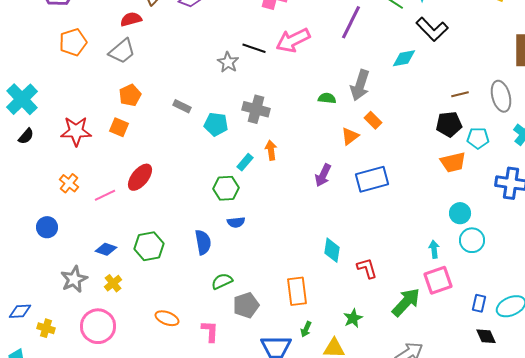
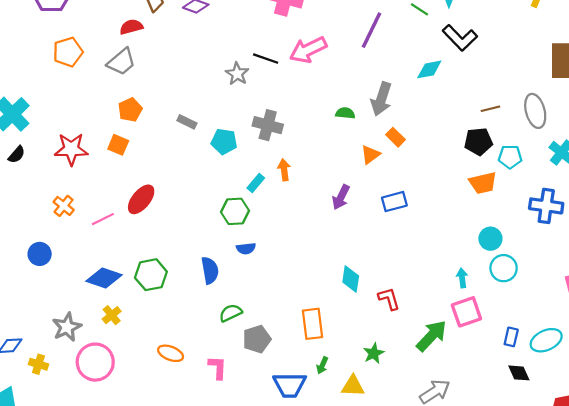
blue rectangle: (372, 179) -> (394, 202), size x0.7
blue diamond: (106, 249) -> (104, 278), size x1.5
gray star: (74, 279) -> (67, 327), moved

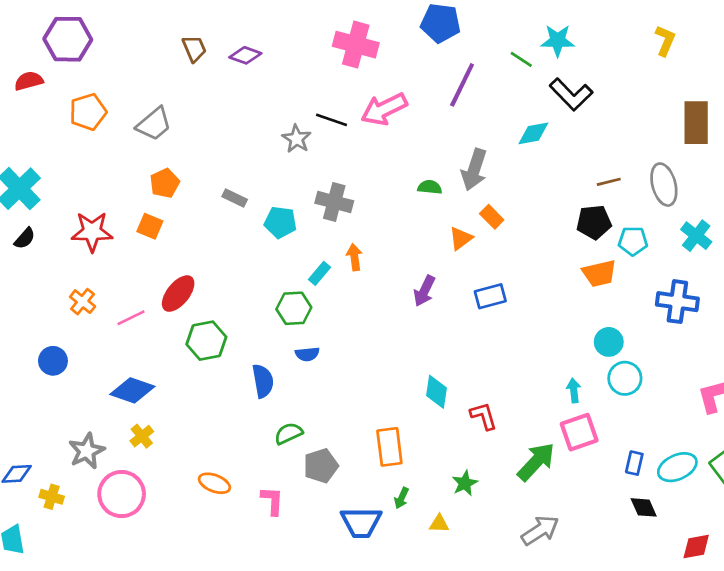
red semicircle: (131, 27) -> (29, 81), moved
green hexagon: (151, 275) -> (206, 341), moved
yellow triangle: (353, 386) -> (439, 524), size x0.7

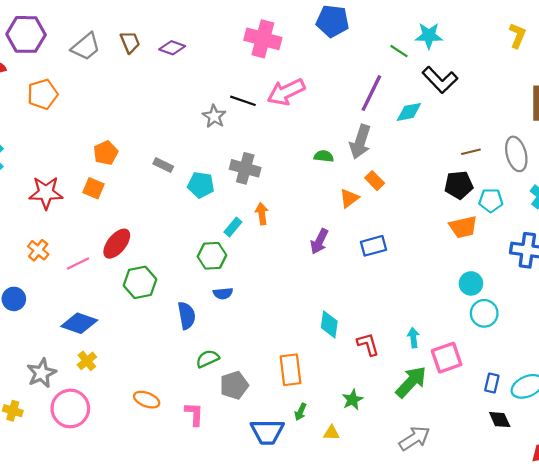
purple line: (462, 85) -> (371, 93), moved
gray trapezoid: (154, 124) -> (86, 47), moved
cyan arrow: (574, 390) -> (413, 338), moved

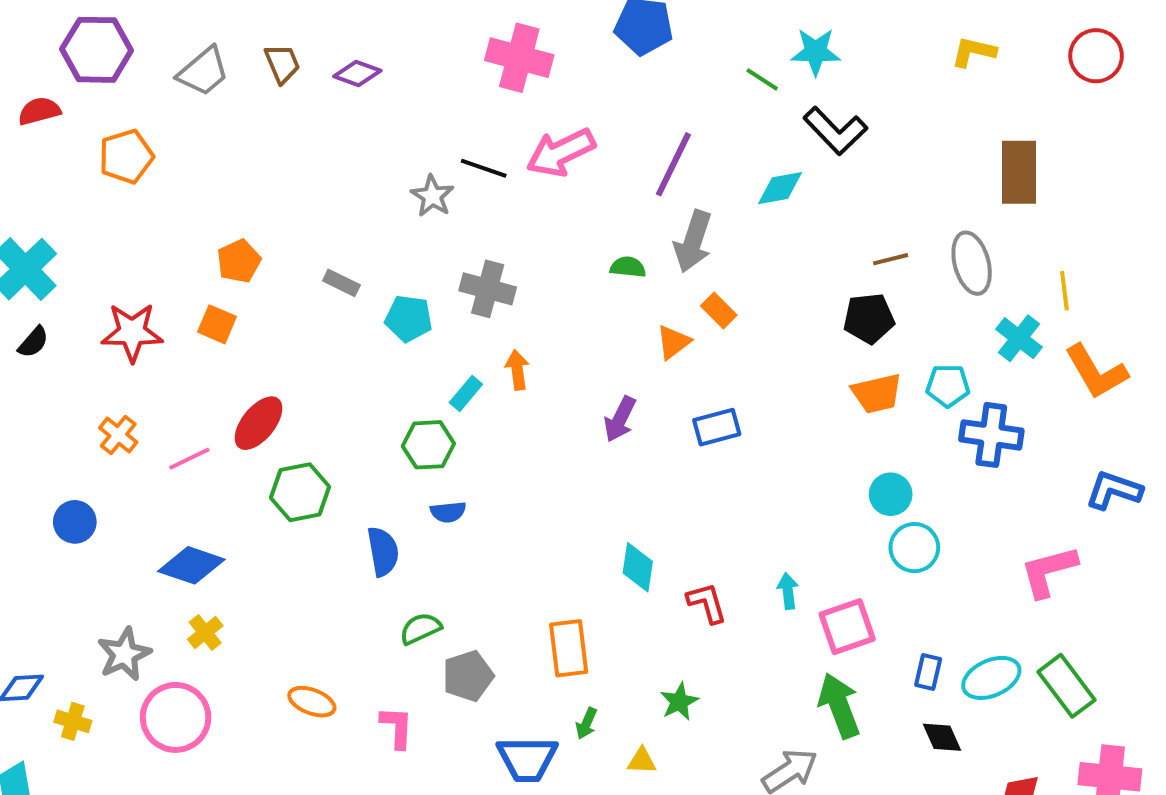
yellow L-shape: (517, 36) -> (974, 52), turned -100
purple line: (371, 93) -> (673, 164), moved
cyan pentagon: (491, 200) -> (948, 386), moved
green arrow: (411, 382) -> (839, 706), moved, turned -64

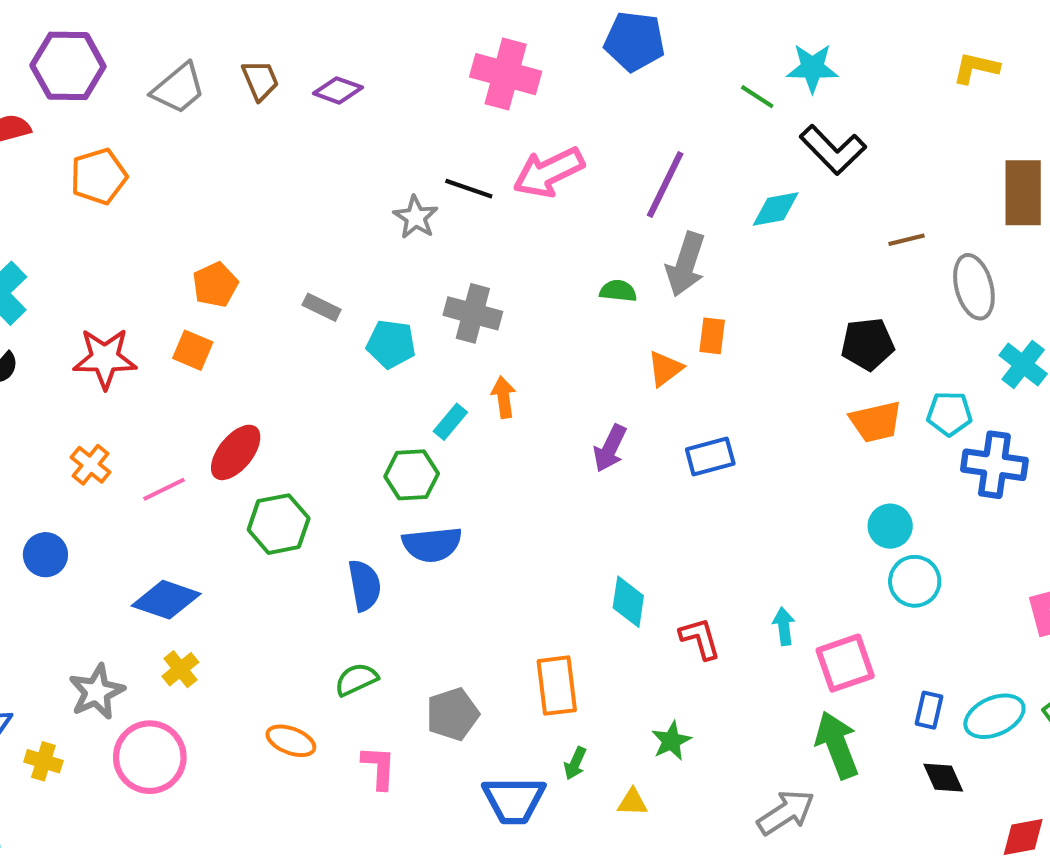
brown line: (891, 259) -> (906, 240), moved
orange rectangle: (719, 311) -> (712, 336), turned 52
blue semicircle: (448, 512) -> (432, 544), size x1.6
green semicircle: (420, 629) -> (356, 679), moved

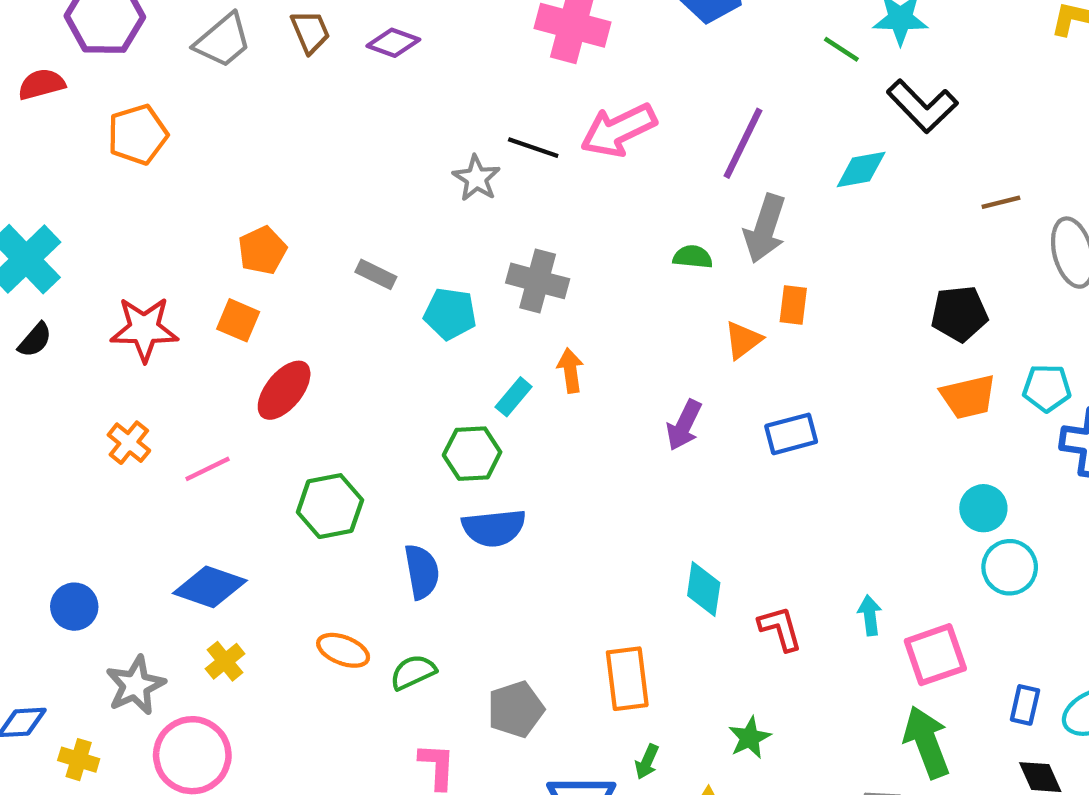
red ellipse: (236, 452) -> (284, 390), moved
blue circle: (45, 555) -> (74, 607), moved
orange ellipse: (291, 741) -> (343, 650), moved

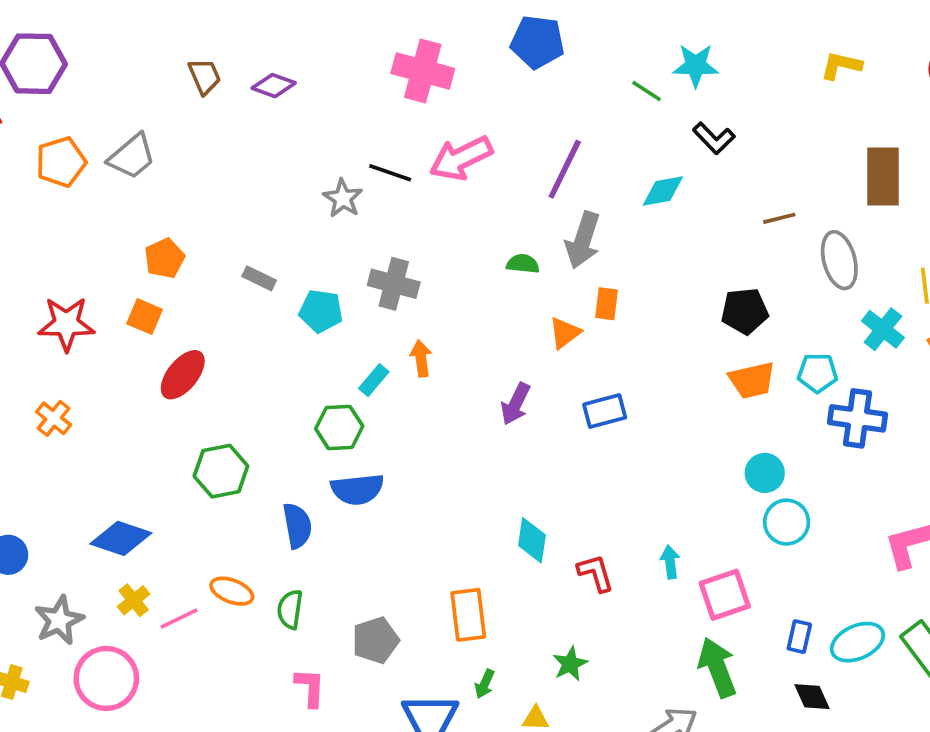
gray trapezoid: (223, 41) -> (132, 156), moved
black L-shape: (922, 106) -> (714, 138), size x0.7
pink line: (208, 469) -> (179, 618), moved
green semicircle: (413, 672) -> (290, 609), turned -57

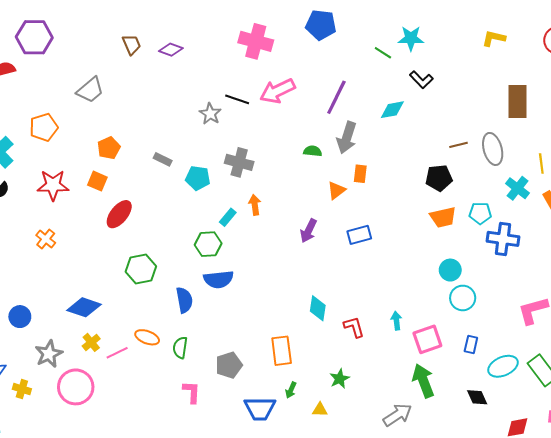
orange pentagon: (61, 162) -> (44, 127), moved
brown line: (779, 218) -> (459, 145), moved
blue rectangle: (799, 637) -> (471, 345), moved

